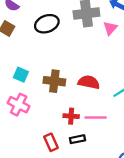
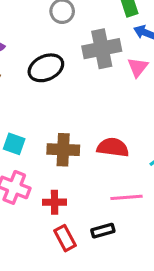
red cross: (71, 116) -> (55, 202), moved

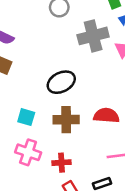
black ellipse: (46, 68) -> (61, 82), moved

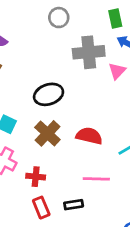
brown cross: (66, 120) -> (47, 133), turned 35

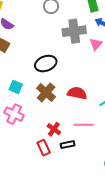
red cross: (36, 177) -> (54, 129), moved, turned 32

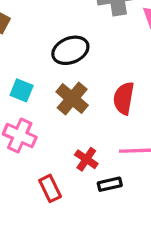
red semicircle: (77, 93) -> (124, 98), turned -90
red rectangle: (44, 148) -> (50, 188), moved

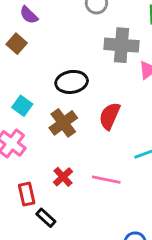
red semicircle: (124, 98) -> (110, 116), moved
black rectangle: (110, 184) -> (46, 218), moved, turned 42

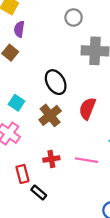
purple semicircle: (29, 15) -> (19, 29), turned 56
black ellipse: (72, 82) -> (56, 82), turned 70
red cross: (63, 177) -> (51, 159), turned 35

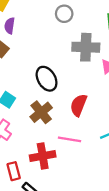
red cross: (51, 159) -> (43, 156), size x1.5
pink line: (86, 160) -> (70, 139), moved

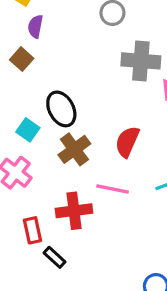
black ellipse: (47, 79) -> (61, 109), moved

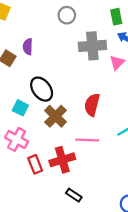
purple semicircle: (35, 26) -> (28, 47), moved
red rectangle: (32, 230) -> (35, 164), moved
black rectangle: (54, 257) -> (74, 195), moved

